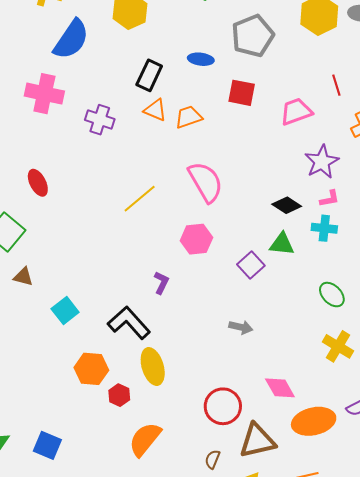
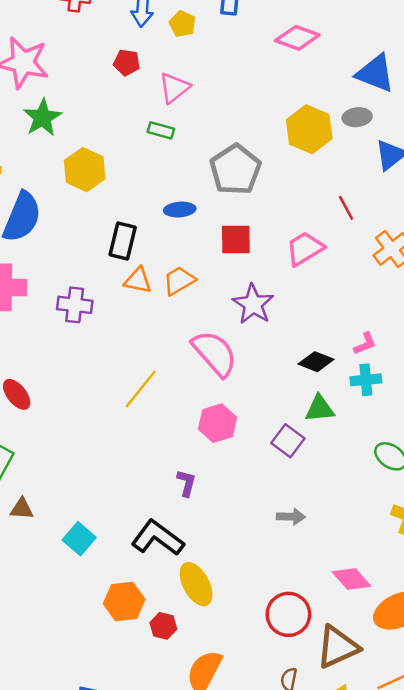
purple star: (322, 162) -> (253, 304), moved

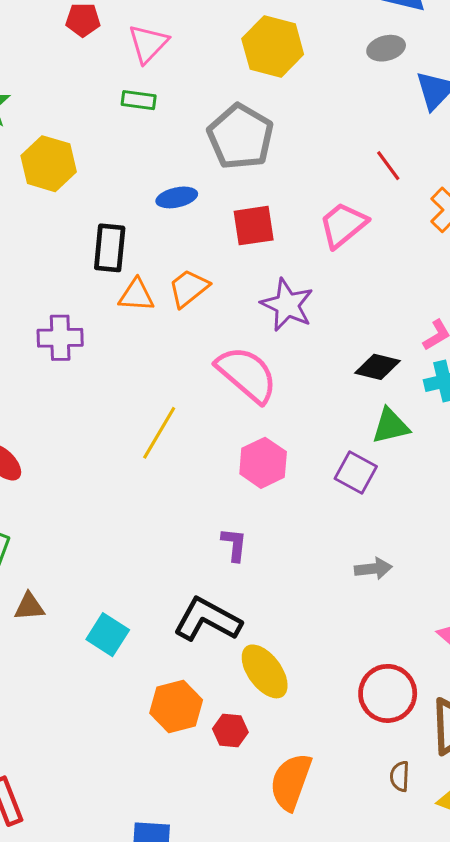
yellow hexagon: (309, 129) -> (273, 47), moved

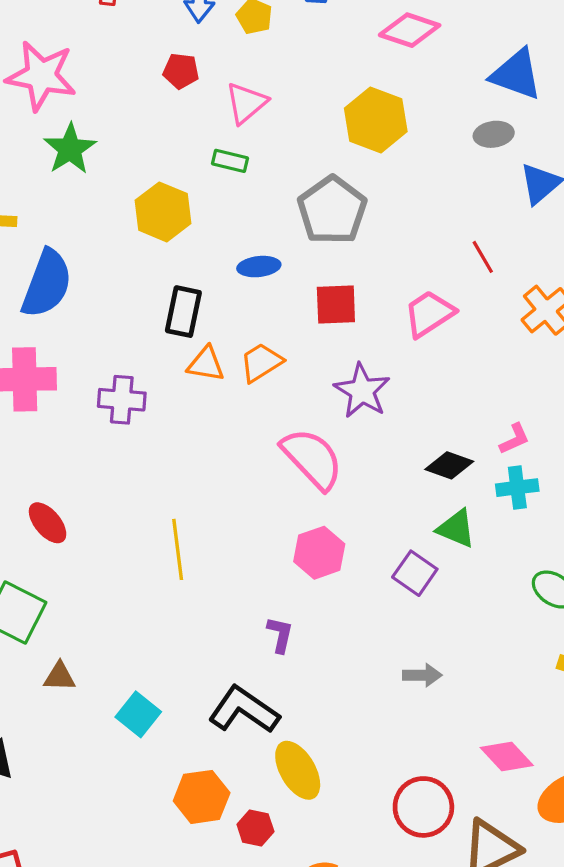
yellow hexagon: (49, 164) -> (163, 212), moved
green triangle: (390, 426) -> (456, 528), turned 30
yellow line: (159, 433) -> (178, 549), moved, turned -44

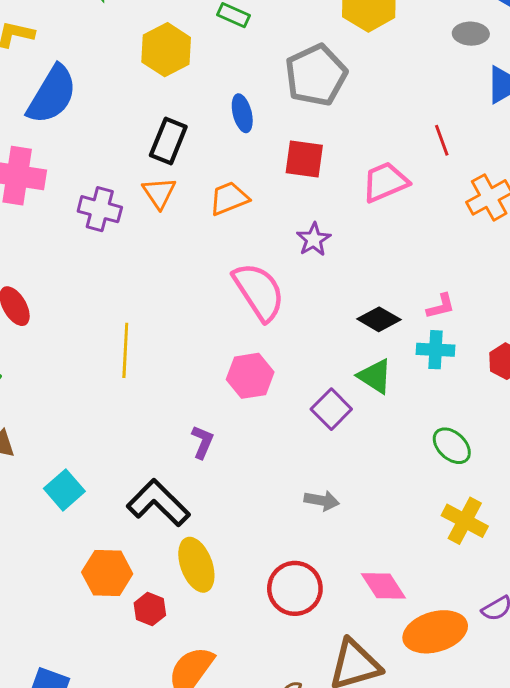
blue ellipse: (259, 267) -> (242, 113), turned 72
orange triangle: (206, 364) -> (159, 193), moved, turned 36
purple star: (362, 391) -> (314, 239), size x0.7
red circle: (423, 807) -> (295, 588), moved

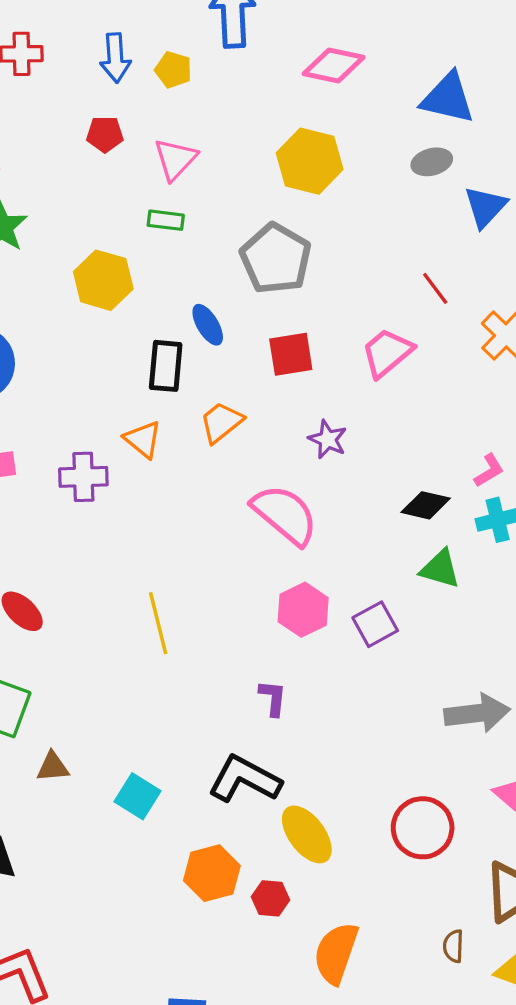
black rectangle: (168, 141) -> (166, 366), moved
purple square: (331, 409) -> (375, 624), moved, turned 33
gray arrow: (322, 501) -> (477, 713), moved, size x1.6

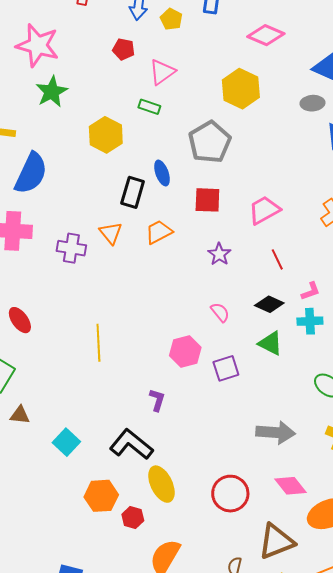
red line: (435, 288) -> (277, 259), moved
pink semicircle: (285, 515) -> (220, 312), moved, size x0.5

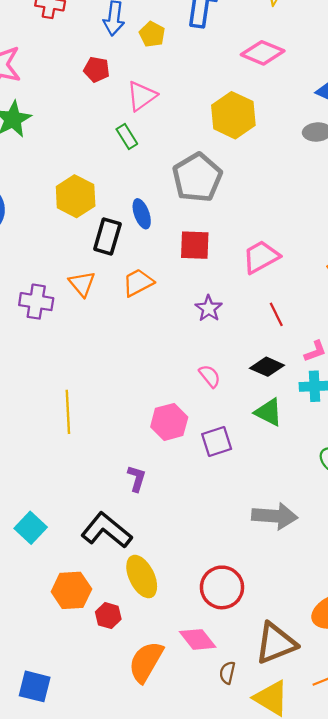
green rectangle: (149, 107) -> (127, 137), turned 40
yellow hexagon: (106, 135) -> (76, 196), moved
pink diamond: (290, 486) -> (198, 639), moved

